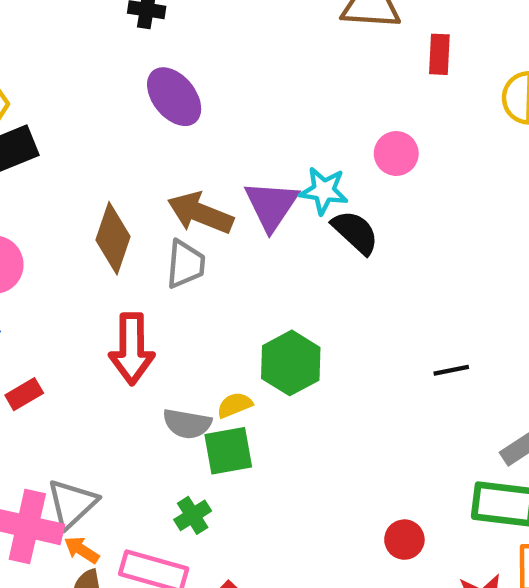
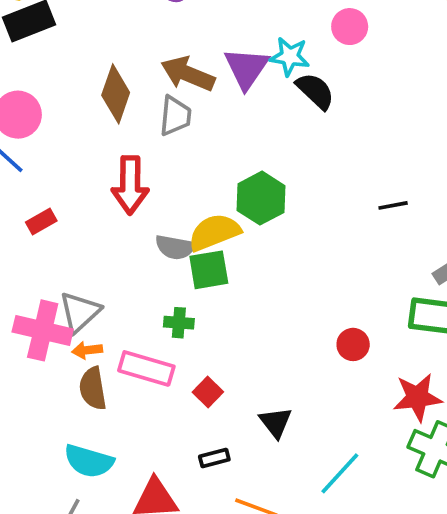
yellow semicircle: (235, 405) -> (214, 232), size x1.8
green cross: (193, 515) -> (179, 323), turned 36
orange arrow: (82, 550) -> (87, 350), turned -40

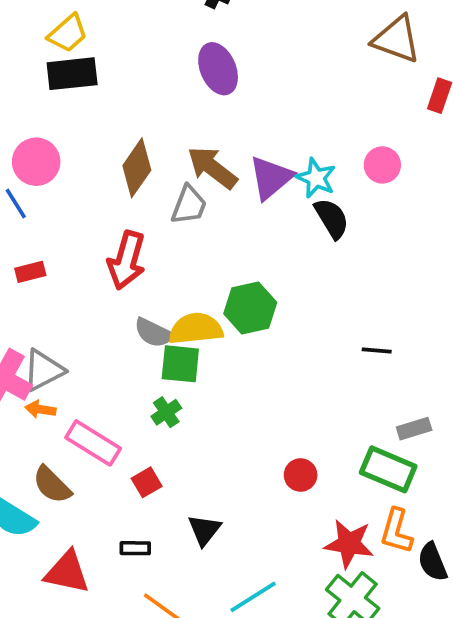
green cross: (179, 323) -> (166, 412), moved, turned 36
brown semicircle: (93, 388) -> (52, 485), moved, turned -51

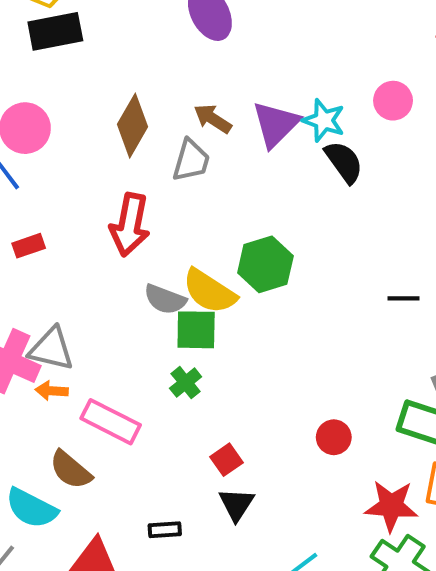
brown arrow: (212, 168) -> (213, 119), size x0.7
yellow semicircle: (196, 329) -> (209, 291), turned -136
gray triangle: (43, 370) -> (51, 349), turned 45
red square: (147, 482) -> (226, 460), moved

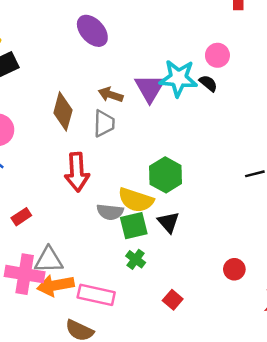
cyan star: (324, 120) -> (178, 78), size x1.4
black semicircle: (344, 162) -> (208, 83), moved, size x0.7
red rectangle: (29, 246) -> (21, 217), moved
orange arrow: (52, 391) -> (56, 285), size x1.8
black triangle: (236, 504) -> (168, 222), moved

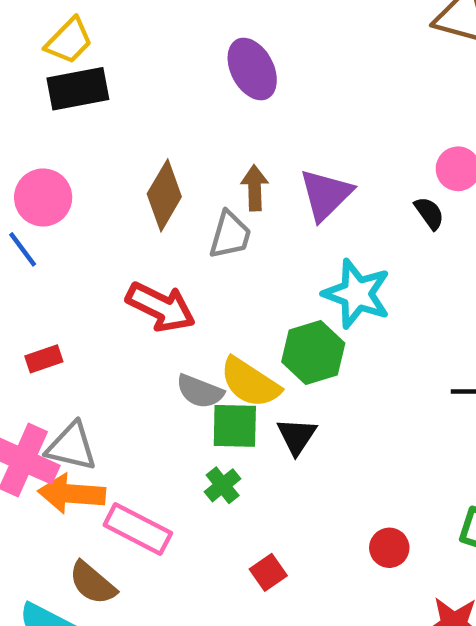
cyan star: (178, 78) -> (357, 294), moved
brown arrow: (111, 95) -> (255, 188), turned 55
red arrow: (77, 172) -> (161, 307), turned -75

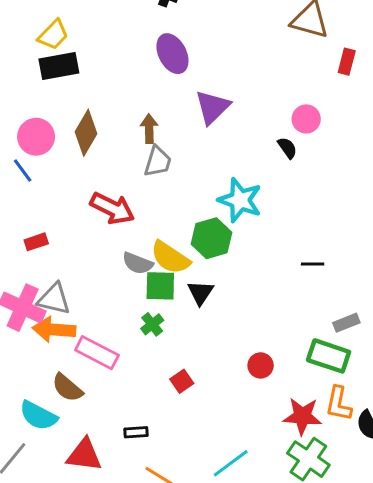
brown arrow: (255, 188) -> (149, 129), moved
brown diamond: (164, 195) -> (86, 133), moved
purple triangle: (326, 195) -> (213, 107), moved

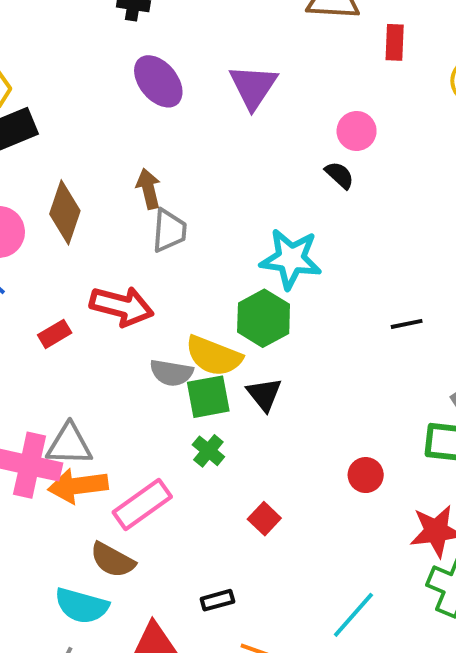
purple triangle: (213, 107) -> (253, 87), moved
red rectangle: (36, 242) -> (55, 334), moved
pink rectangle: (97, 353) -> (142, 504), turned -51

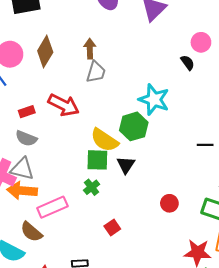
gray semicircle: (171, 373) -> (26, 138), moved
red circle: (366, 475) -> (169, 203), moved

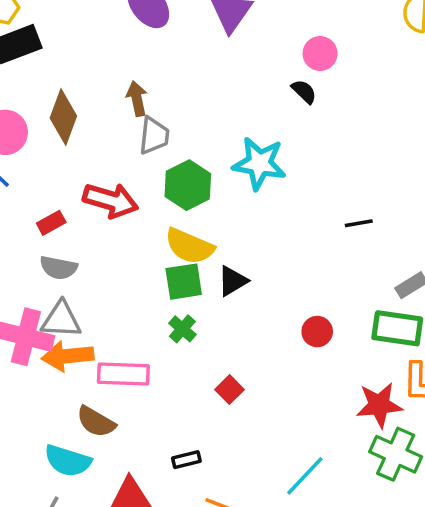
green hexagon: (134, 126) -> (188, 185), moved
black triangle: (126, 165) -> (233, 281), turned 36
pink rectangle: (52, 207) -> (123, 374), turned 36

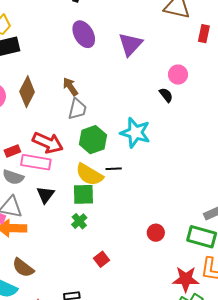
brown arrow: (137, 99) -> (70, 87), turned -30
black line: (359, 223) -> (114, 169), moved
black triangle: (233, 281) -> (45, 195), moved, turned -30
pink rectangle: (123, 374) -> (36, 162), moved

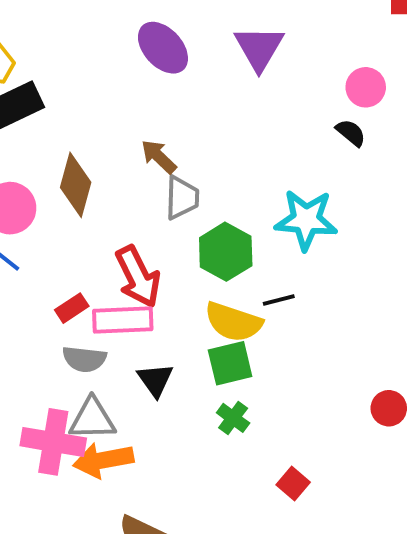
red arrow: (48, 143) -> (138, 277), turned 52

